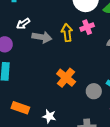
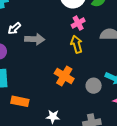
yellow arrow: (67, 33) -> (77, 44), moved
orange rectangle: (20, 108) -> (20, 101), moved

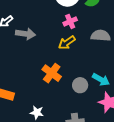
yellow arrow: (77, 44) -> (67, 43), turned -114

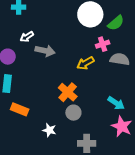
pink cross: (70, 21) -> (103, 44), moved
gray circle: (80, 85) -> (73, 113), moved

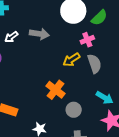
gray arrow: (45, 51) -> (39, 34), moved
gray semicircle: (120, 59) -> (94, 64), moved, turned 66
gray circle: (73, 113) -> (74, 110), moved

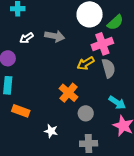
pink cross: (87, 40) -> (102, 44), size x1.5

